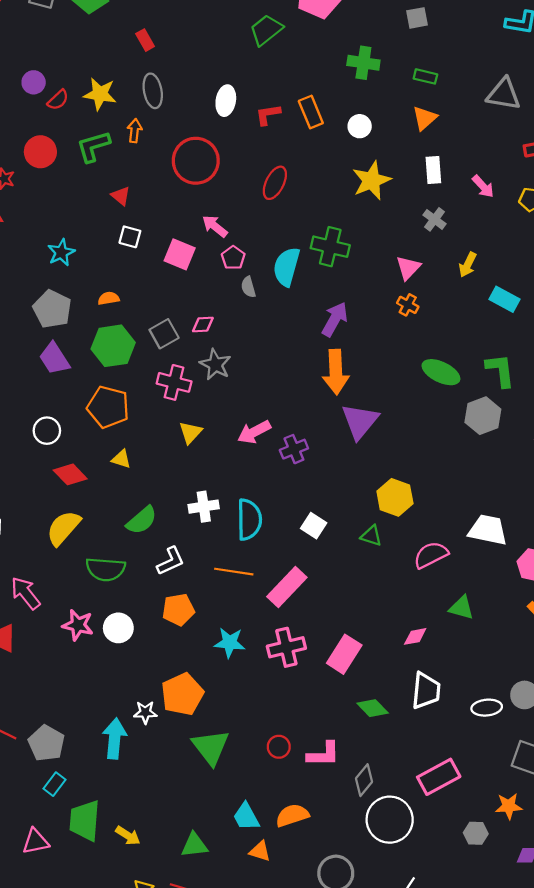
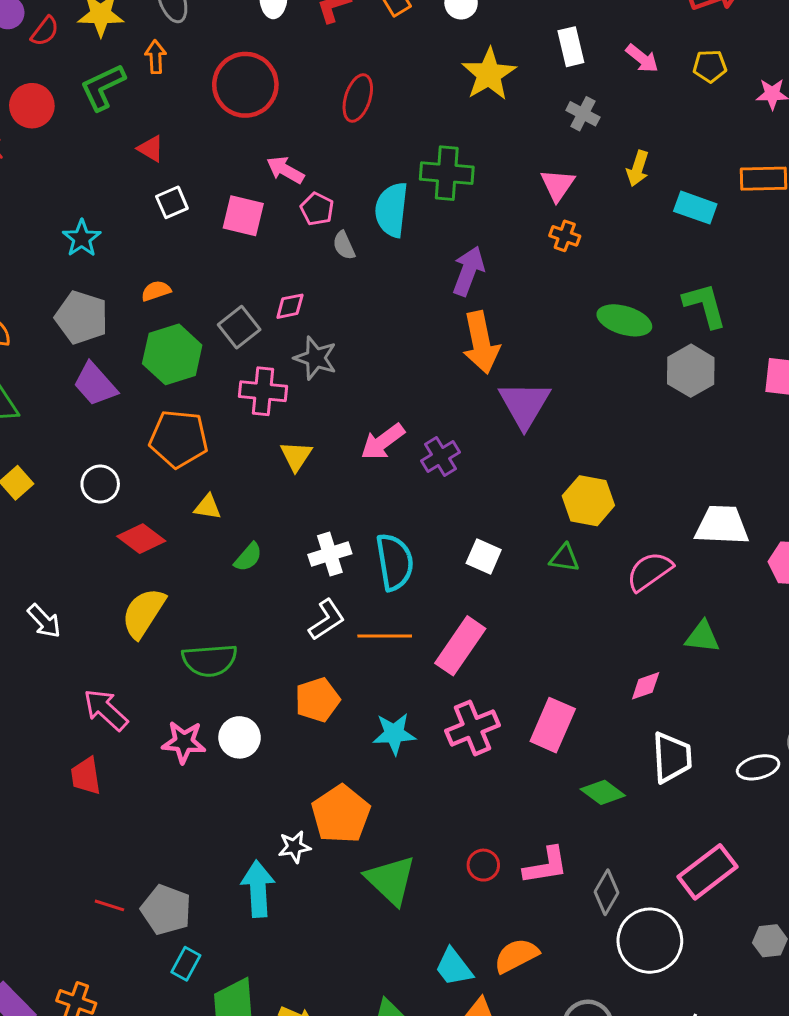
white square: (130, 237) -> (172, 202), turned -30
green semicircle: (142, 520) -> (248, 557), moved, size x0.7
white L-shape: (171, 561) -> (327, 620), moved

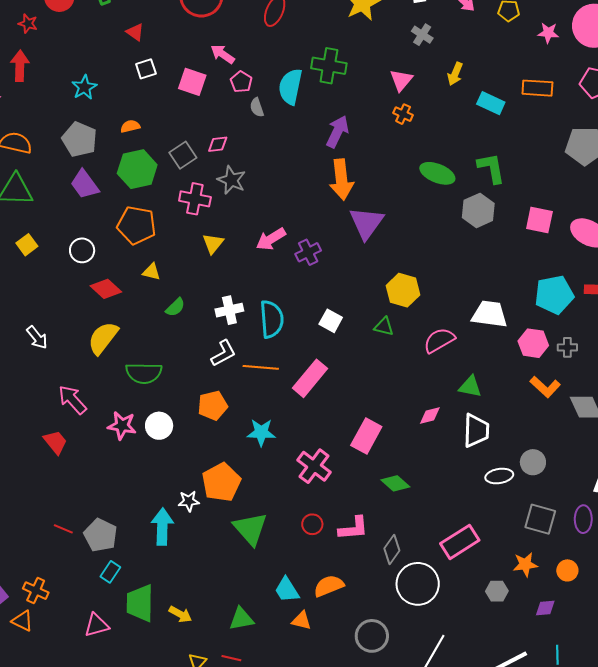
pink cross: (473, 728) -> (314, 466), moved, turned -36
white trapezoid: (672, 757) -> (476, 431), moved
red trapezoid: (86, 776) -> (55, 442), turned 144

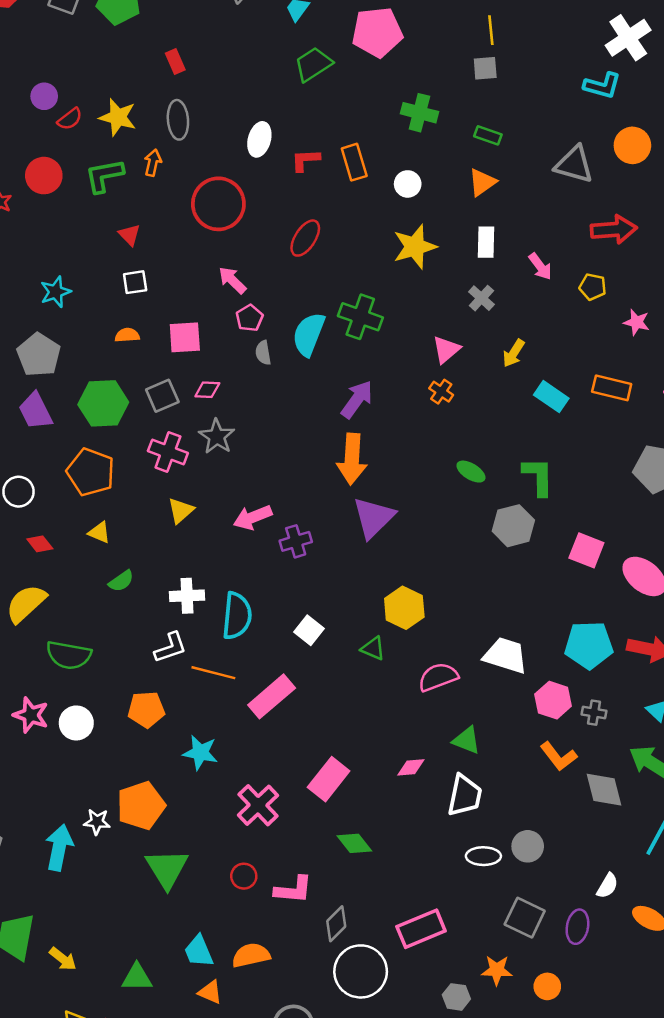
pink square: (192, 82) -> (185, 337), moved, turned -32
orange semicircle: (130, 126) -> (127, 335), moved
green ellipse: (437, 173) -> (471, 472), size x0.7
red diamond: (106, 289) -> (40, 544), size x0.7

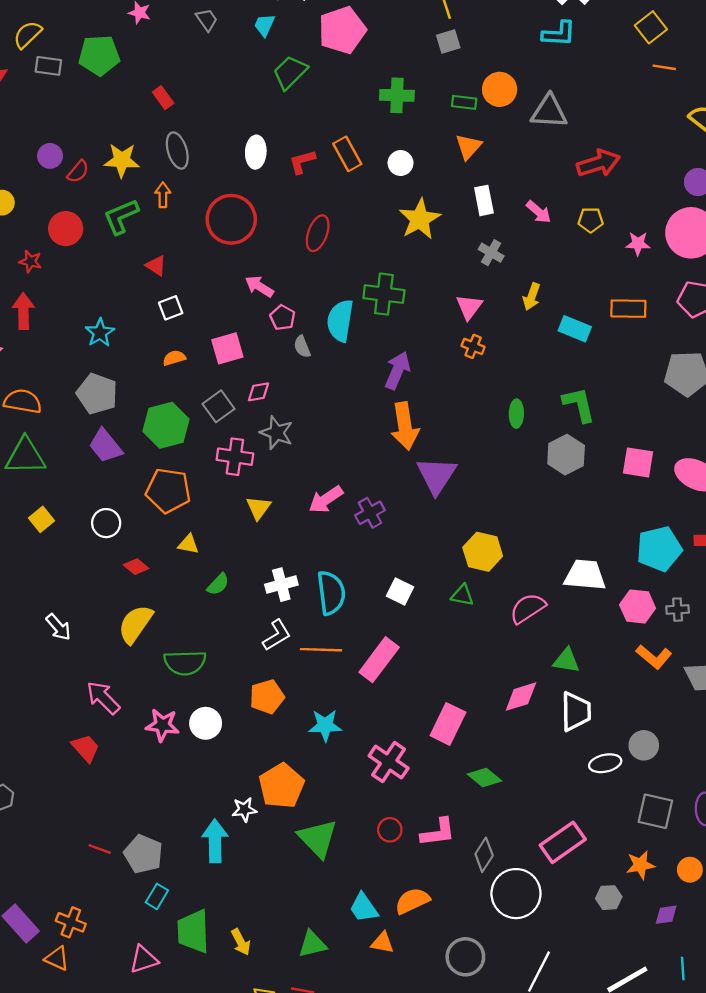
orange circle: (632, 145) -> (500, 89), moved
green ellipse: (471, 472) -> (516, 414), turned 72
pink diamond: (411, 767) -> (521, 697), size x1.4
yellow arrow: (63, 959) -> (241, 942), turned 36

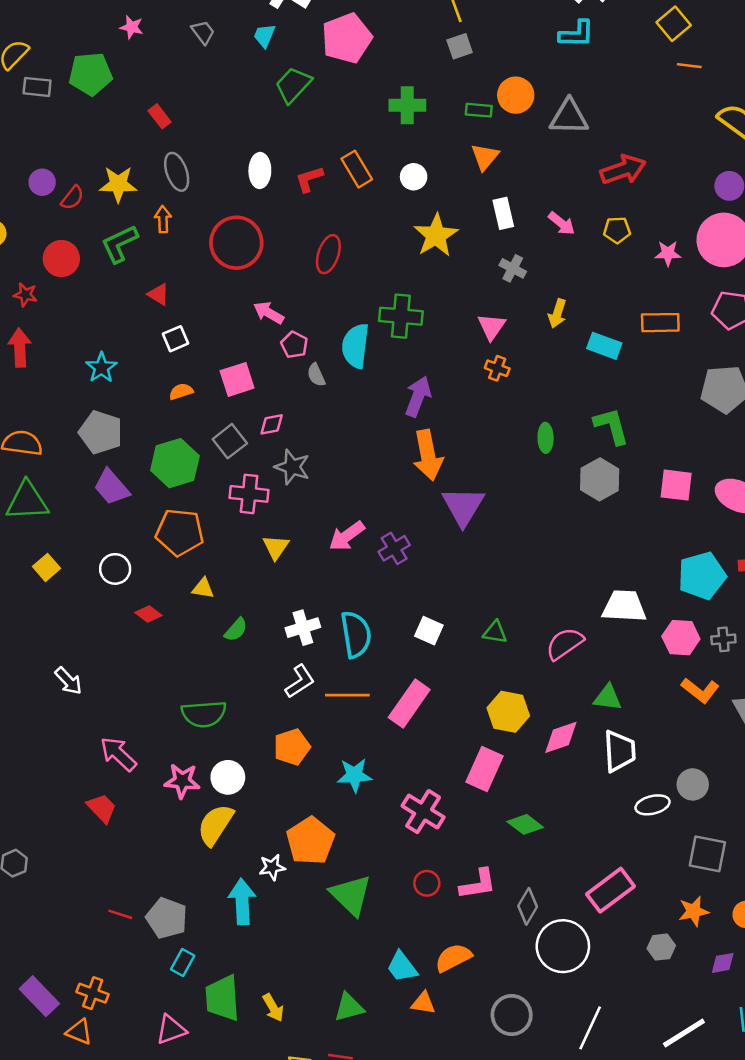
yellow hexagon: (483, 552) -> (508, 712), moved
yellow semicircle: (135, 624) -> (215, 825), moved

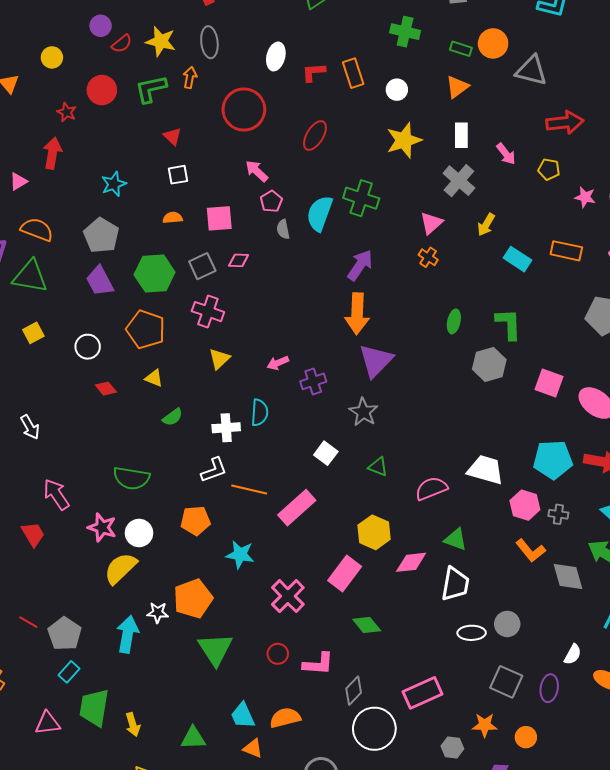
gray cross: (513, 268) -> (459, 181), size x1.5
gray star: (292, 467) -> (363, 412), moved
pink arrow: (347, 536) -> (278, 363), size x0.7
cyan semicircle: (356, 634) -> (260, 413), moved, size x0.7

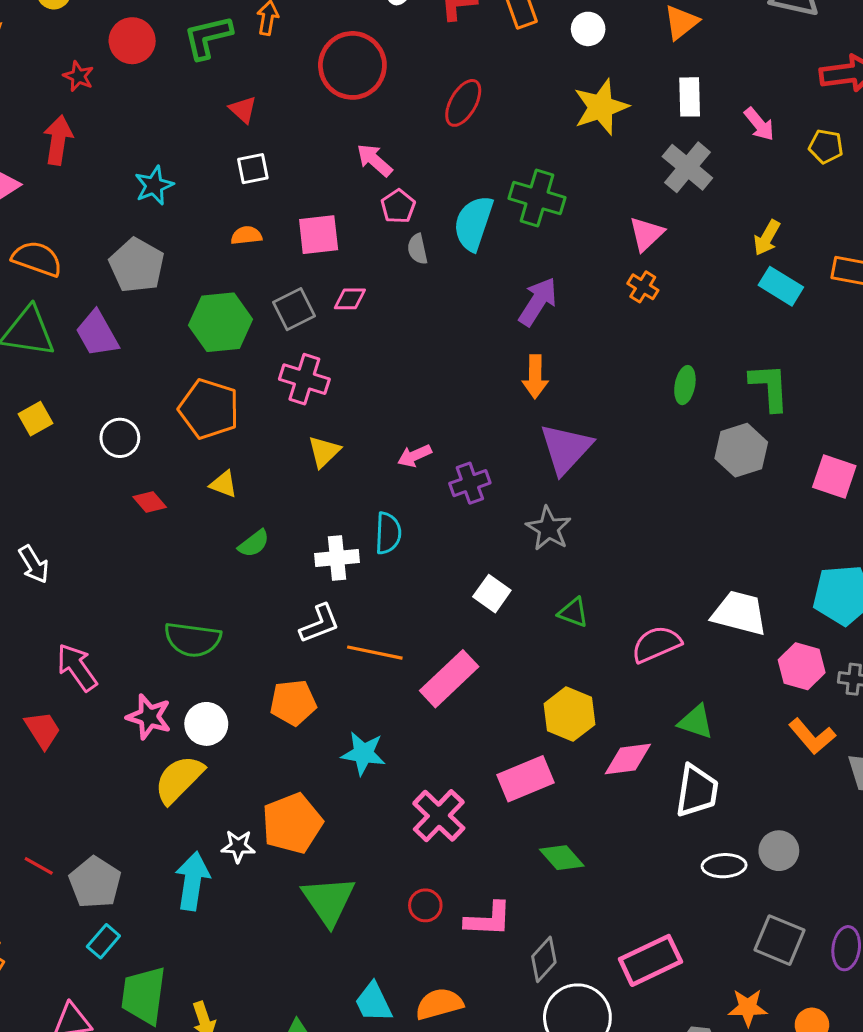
yellow arrow: (486, 225) -> (767, 238), moved
purple trapezoid: (100, 281) -> (97, 334), moved
orange arrow: (357, 314) -> (535, 377), size x0.7
pink rectangle: (345, 573) -> (526, 779), turned 32

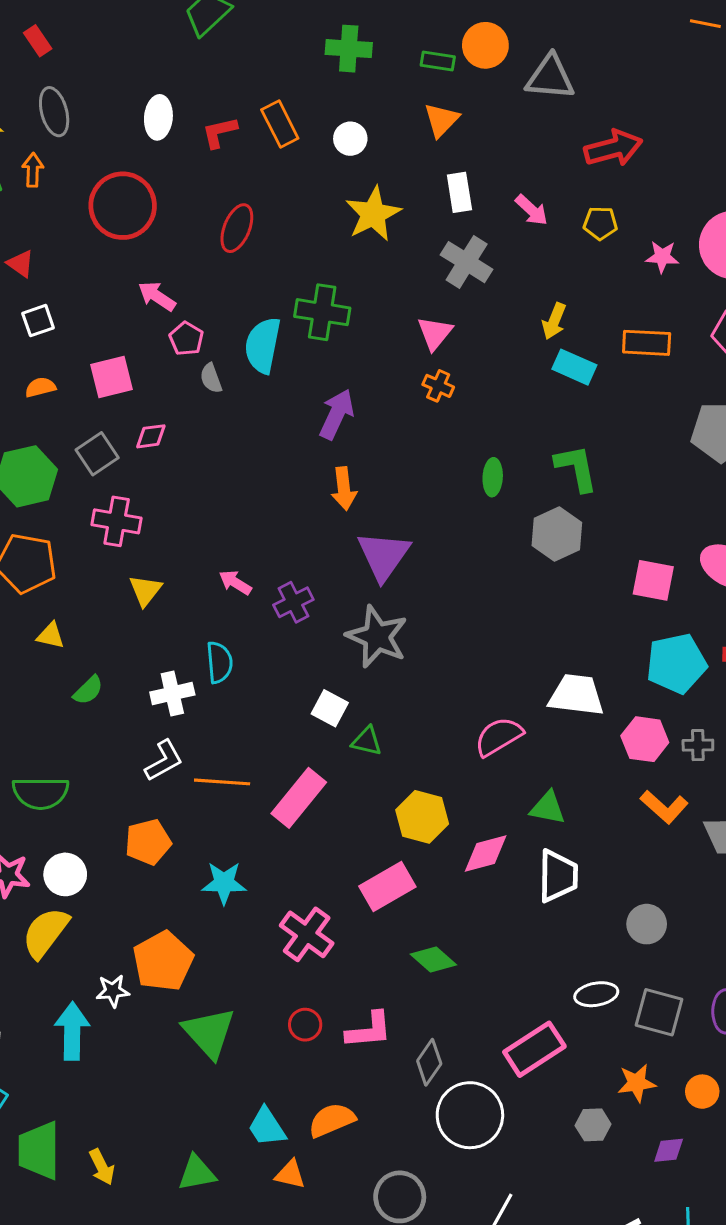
pink arrow: (415, 456) -> (235, 583), turned 64
pink square: (834, 477) -> (653, 580), moved
gray star: (549, 528) -> (377, 637), size x1.4
green triangle: (573, 612) -> (367, 741), moved
white ellipse: (724, 866) -> (596, 994), moved

